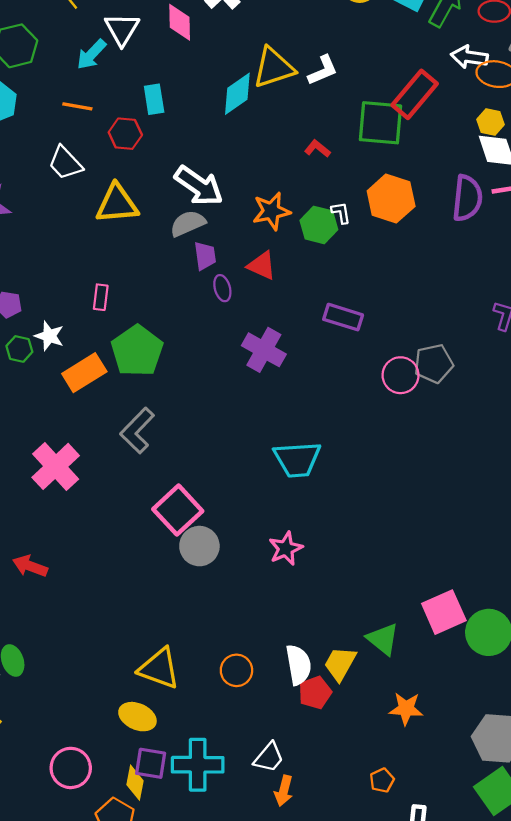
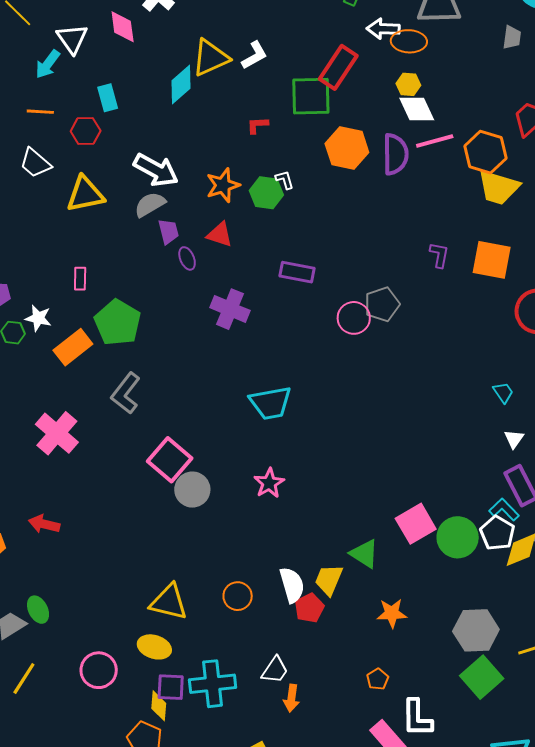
red L-shape: (317, 149) -> (257, 125), turned -35
orange hexagon: (391, 199) -> (347, 148), moved
pink circle: (71, 768) -> (99, 670), moved

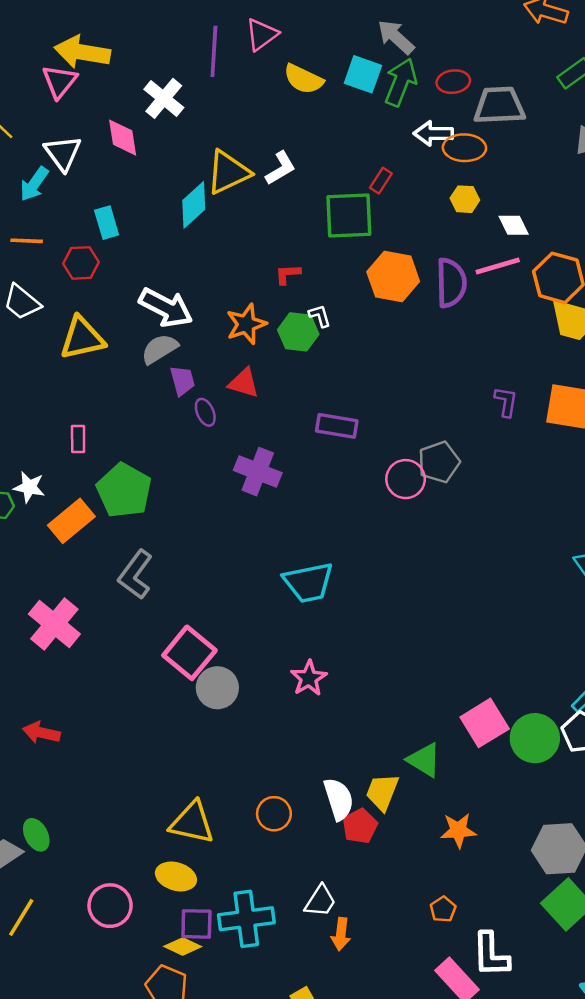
red rectangle: (338, 67) -> (381, 181), size x0.5
white diamond: (417, 109) -> (514, 225), moved, size x0.7
red L-shape: (257, 125) -> (288, 274), moved
yellow diamond: (159, 706) -> (183, 947), turned -68

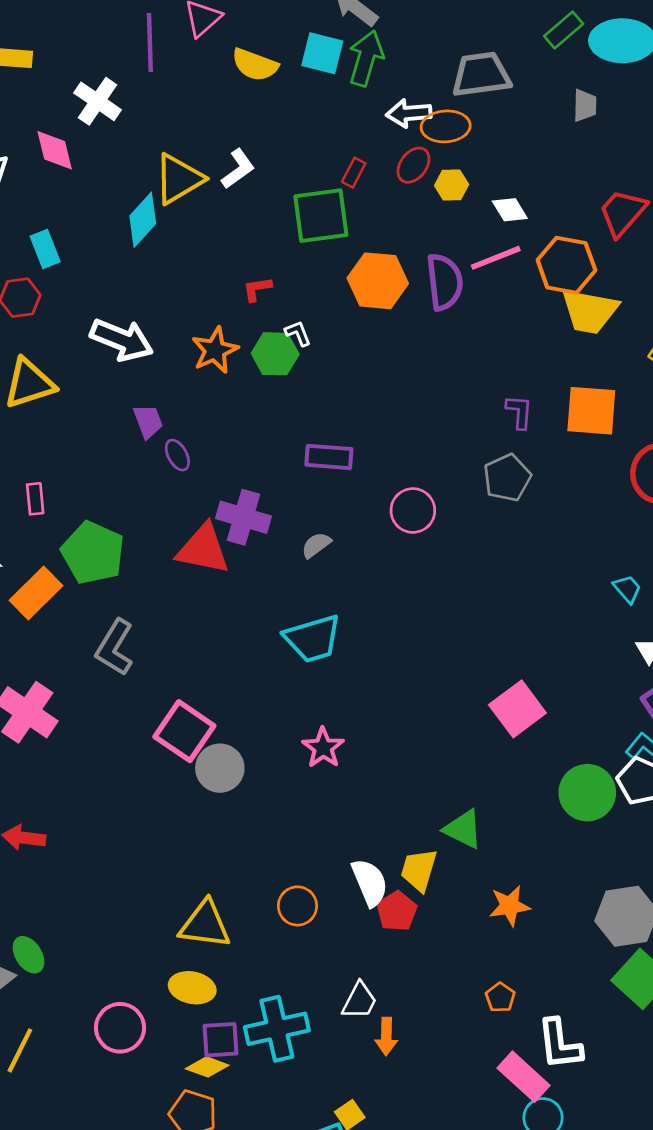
red ellipse: (453, 82) -> (413, 165), moved, turned -40
gray semicircle: (160, 349) -> (316, 545), moved, size x0.7
red triangle: (244, 383) -> (203, 549), moved, size x1.5
gray pentagon: (439, 462) -> (507, 478), moved
pink square: (485, 723) -> (517, 709), moved

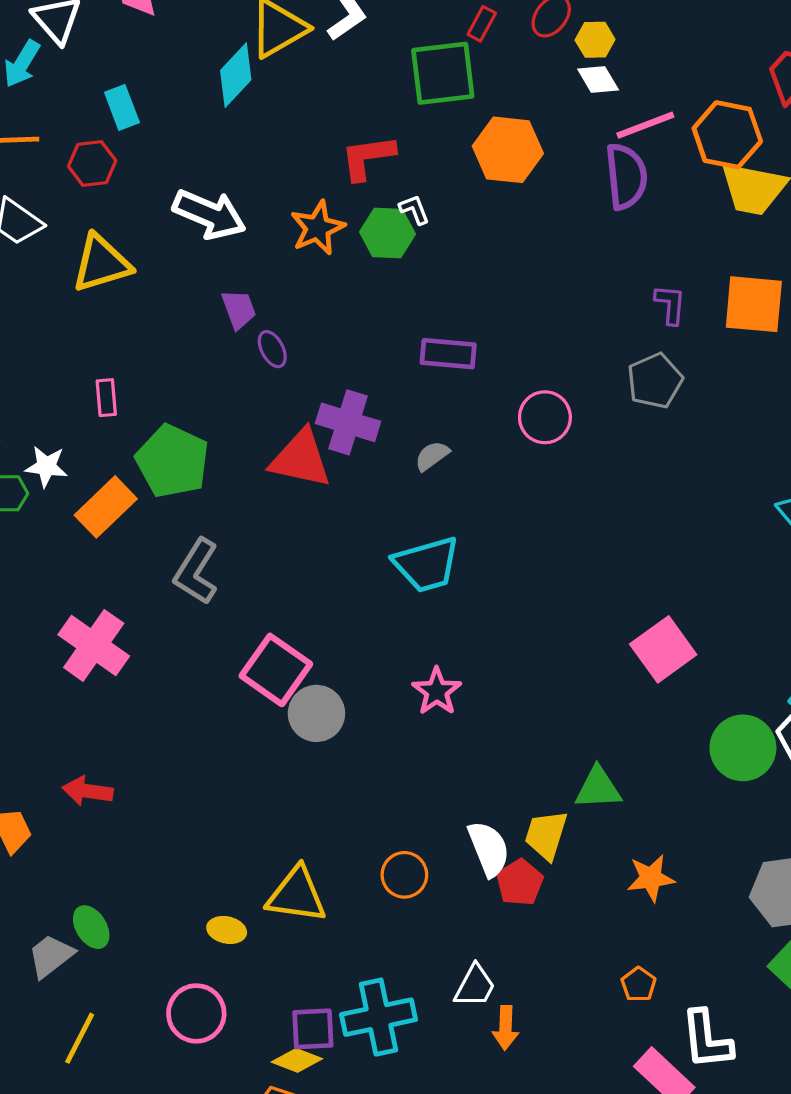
white diamond: (510, 210) -> (598, 79), moved
purple semicircle: (445, 282) -> (626, 176), moved
red L-shape: (257, 289) -> (368, 157), size x1.6
green triangle: (463, 829) -> (598, 788), turned -30
yellow ellipse: (192, 988) -> (227, 930), moved, size x0.7

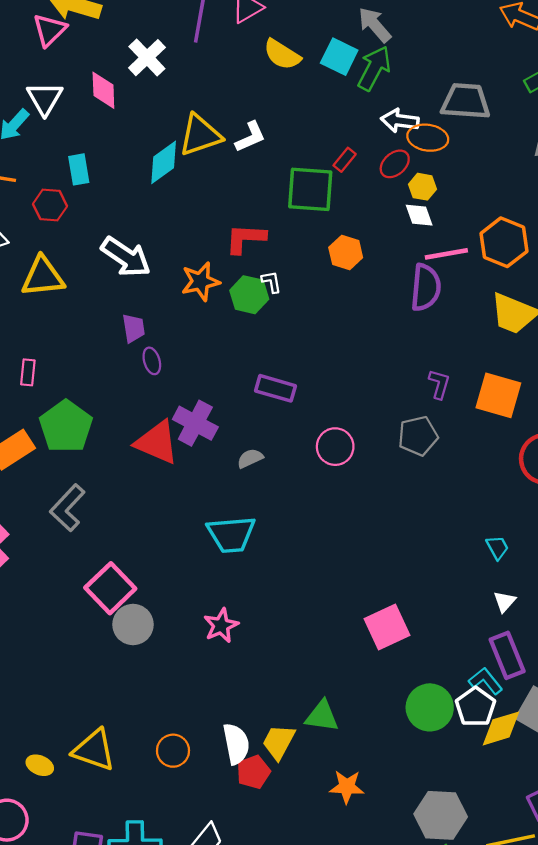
orange hexagon: (727, 135) -> (504, 242), moved
orange hexagon: (508, 150) -> (346, 252), size x0.7

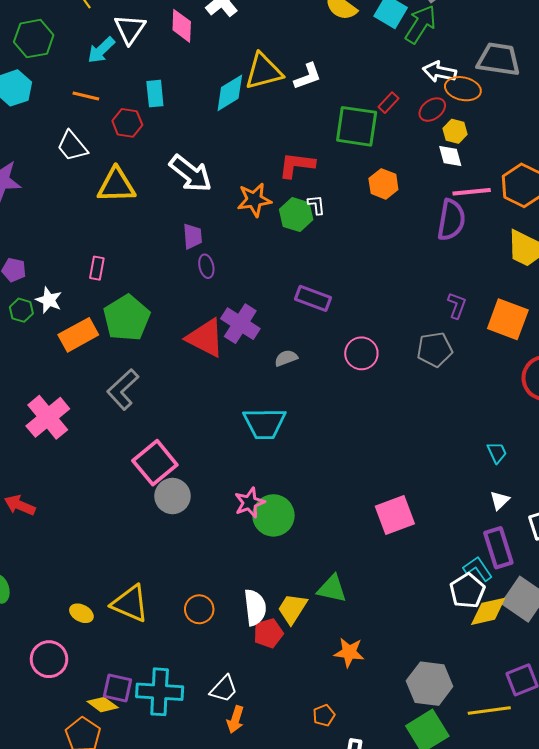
green circle: (430, 707) -> (273, 515), moved

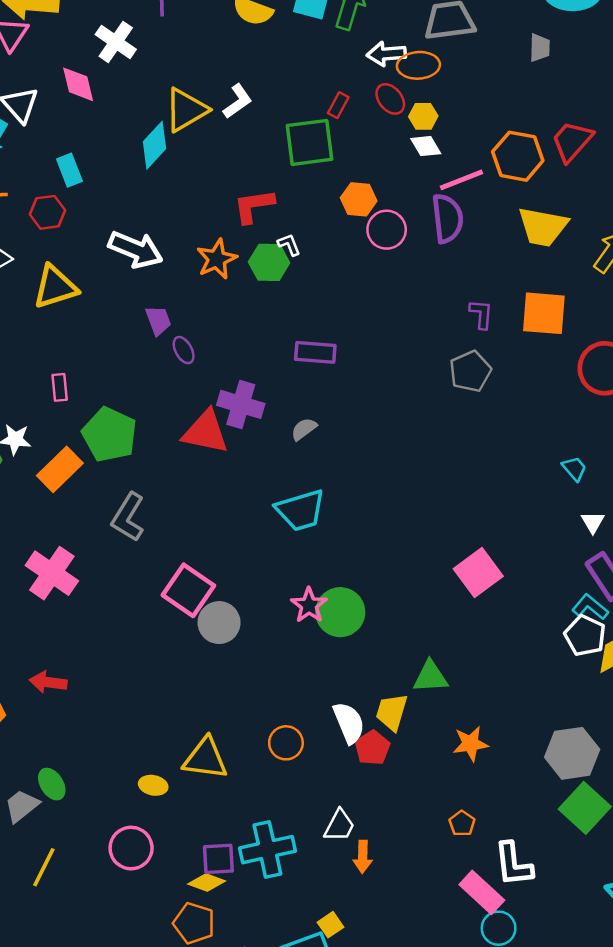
red ellipse: (432, 110) -> (390, 99), turned -76
pink circle: (361, 353) -> (387, 230), moved

